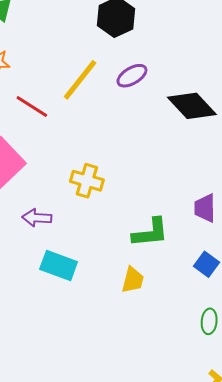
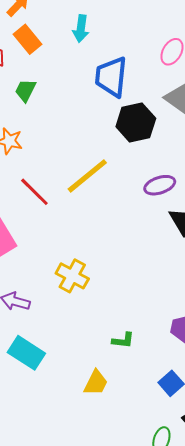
purple ellipse: (132, 76) -> (160, 185), moved
green L-shape: (150, 233) -> (123, 340), size x0.6

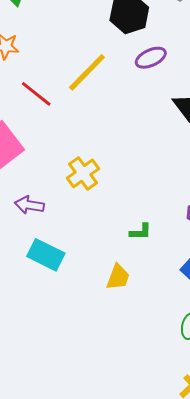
purple ellipse: (160, 185) -> (151, 58), moved
yellow cross: (72, 276) -> (83, 173), turned 32

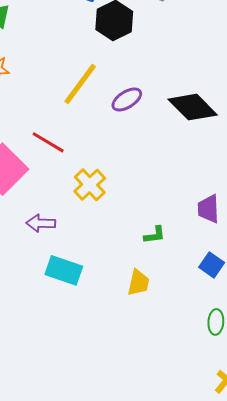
purple ellipse: (151, 58) -> (127, 99), moved
red line: (36, 94) -> (48, 142), moved

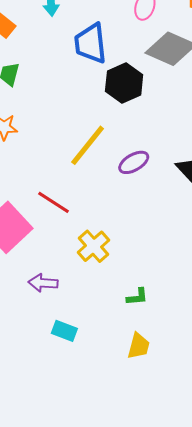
green L-shape: (155, 235) -> (137, 297), moved
cyan rectangle: (64, 270) -> (64, 331), size x0.7

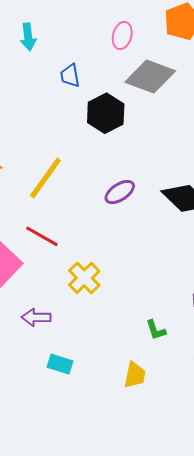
blue trapezoid: (91, 43) -> (70, 76), size x0.6
yellow line: (88, 145) -> (45, 178), moved
green L-shape: (137, 297) -> (156, 330), moved, turned 80

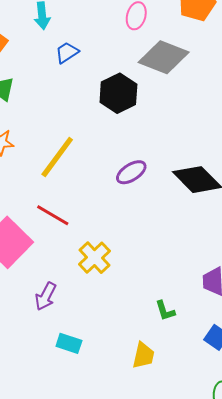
blue trapezoid: (70, 76) -> (67, 52), moved, turned 65
purple arrow: (36, 317) -> (46, 296), turned -64

